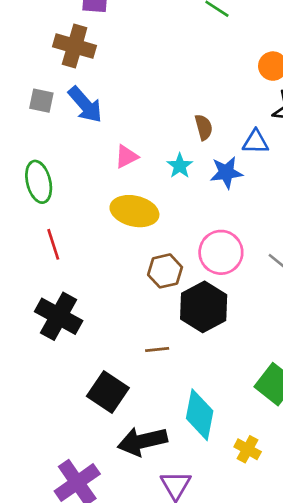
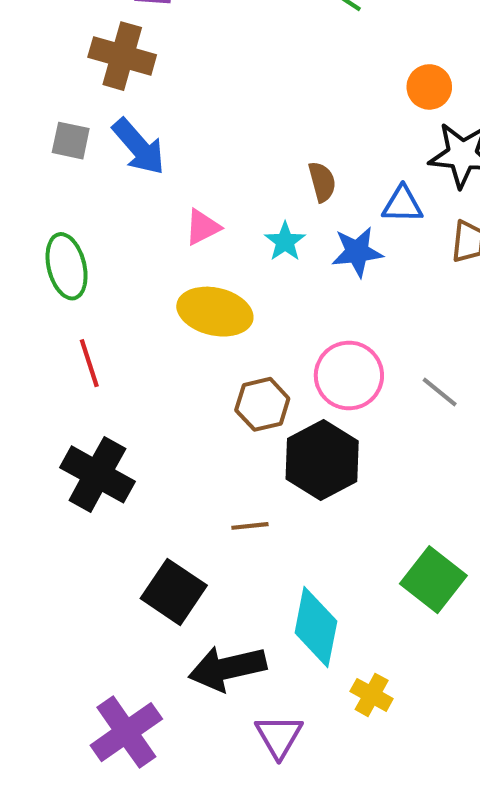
yellow cross: (248, 449) -> (372, 695), moved

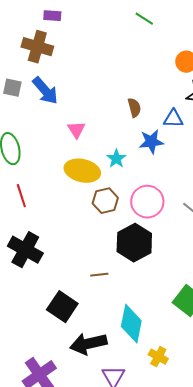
pink triangle: (203, 227) -> (76, 130), turned -36
cyan star: (285, 242) -> (116, 159), moved
brown hexagon: (262, 404) -> (105, 201), moved

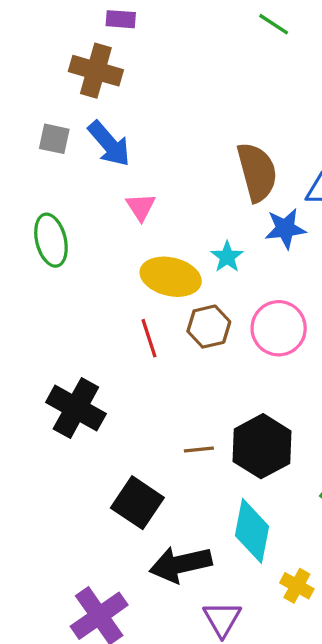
brown semicircle: (134, 108) -> (257, 172), size x1.8
pink triangle: (76, 130) -> (141, 207), moved
red line: (21, 196) -> (149, 338), moved
black hexagon: (134, 243) -> (262, 446), moved

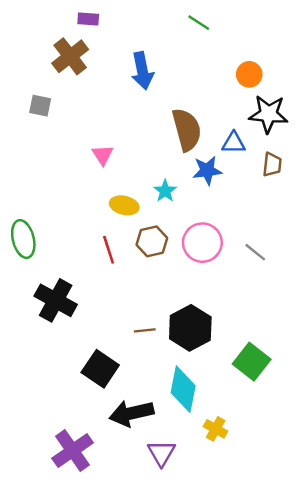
brown cross: (96, 71) -> (70, 56), turned 36
blue arrow: (109, 144) -> (142, 71), moved, turned 30
green ellipse: (51, 240) -> (23, 239), moved
yellow ellipse: (171, 277) -> (124, 205), size x0.7

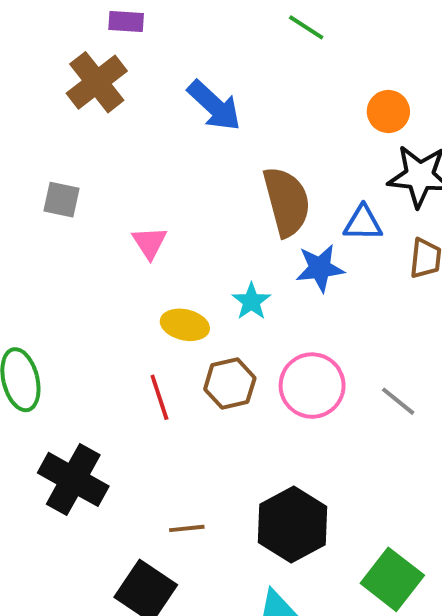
blue arrow: (142, 71) -> (214, 106), turned -36
gray square: (40, 106) -> (62, 200), moved
brown line: (145, 330) -> (187, 528), moved

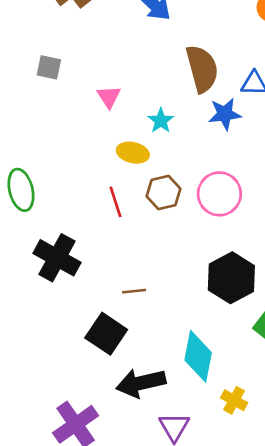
cyan star: (251, 301) -> (161, 121), moved
black hexagon: (292, 524) -> (231, 278), moved

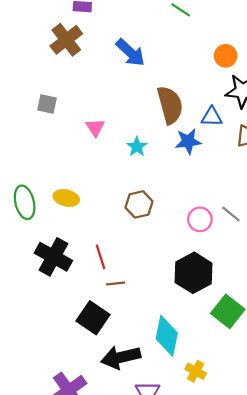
yellow ellipse: (133, 153) -> (66, 198), moved
pink circle: (219, 194) -> (200, 219), moved, size x0.7
red line: (116, 202) -> (100, 257), moved

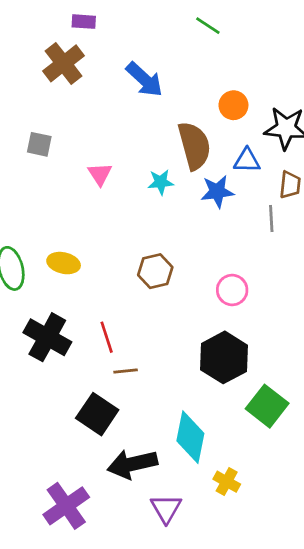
orange circle: (226, 56) -> (233, 105), moved
cyan star: (137, 147) -> (161, 182), moved, turned 30
gray line: (231, 214) -> (271, 219), moved, turned 48

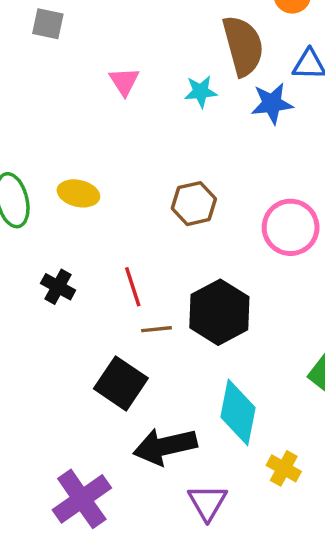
gray square: (39, 144) -> (48, 24), moved
pink circle: (232, 290) -> (291, 227), size x1.4
black cross: (47, 337) -> (58, 287), size x0.6
black hexagon: (224, 357) -> (219, 312), moved

